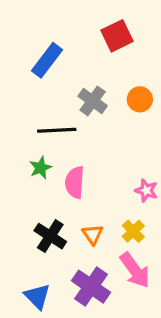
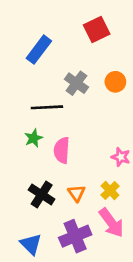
purple cross: (91, 287) -> (75, 236), turned 32

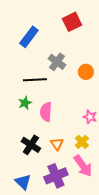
orange circle: (115, 82) -> (86, 72), moved

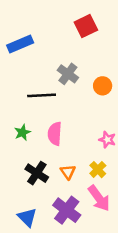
blue rectangle: (29, 37) -> (20, 44), moved, turned 30
green star: (25, 103) -> (22, 132), moved
purple cross: (56, 176) -> (67, 210), turned -30

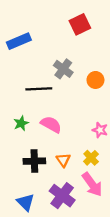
pink semicircle: (55, 134) -> (51, 124), turned 115
black cross: (37, 173) -> (34, 161), turned -35

